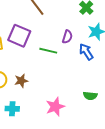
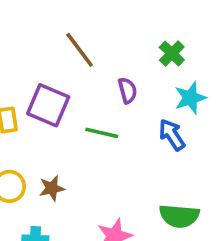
purple semicircle: (67, 37) -> (128, 90), moved, turned -32
green semicircle: (90, 96) -> (179, 216), size x1.5

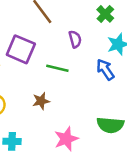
brown star: (52, 188) -> (41, 101), moved

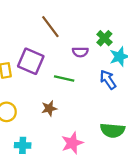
green cross: (105, 14) -> (104, 38), moved
purple semicircle: (75, 39) -> (80, 52), turned 105

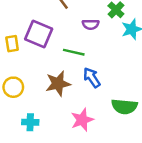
blue arrow: (108, 80) -> (92, 78), moved
brown star: (49, 108) -> (58, 84), size x1.5

